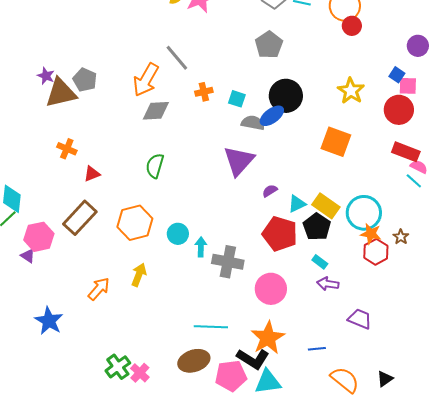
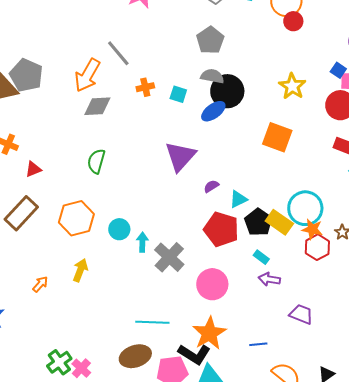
gray pentagon: (85, 80) -> (26, 75), size x1.4
gray semicircle: (253, 123) -> (212, 76), moved
yellow rectangle: (326, 206) -> (279, 222), moved
gray cross: (228, 262) -> (169, 257), turned 32
orange arrow: (99, 289) -> (40, 284), size x0.7

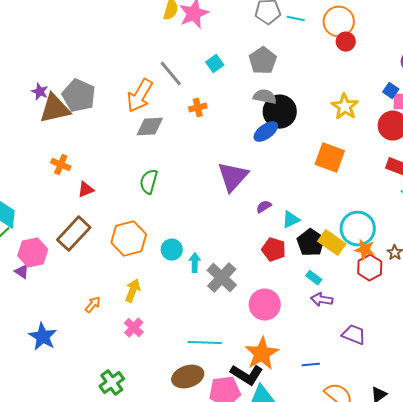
cyan square: (178, 94) -> (215, 64), moved, turned 36
red pentagon: (221, 229) -> (274, 250), size x0.7
pink cross: (81, 368) -> (134, 328), moved

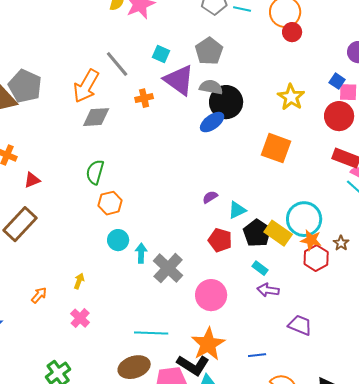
cyan square: (215, 64) -> (161, 54), turned -30
purple triangle: (233, 177) -> (179, 80), moved, turned -36
orange hexagon: (129, 239) -> (110, 203), moved, size x0.7
yellow arrow: (133, 291) -> (79, 281), size x0.7

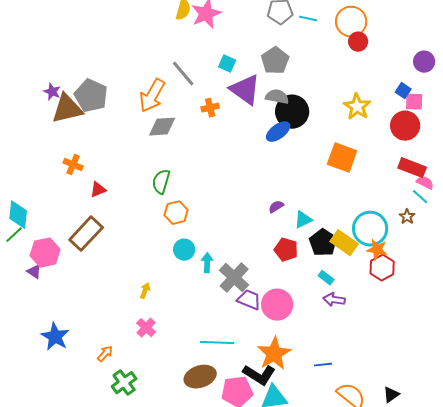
brown star: (341, 243) -> (407, 217), moved
orange arrow: (39, 295) -> (105, 354), moved
purple trapezoid: (300, 325) -> (249, 300), moved

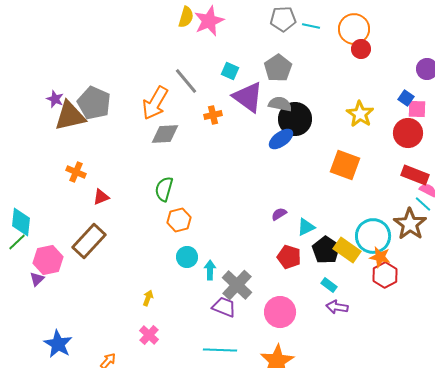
brown star: (407, 217) -> (410, 224), size x2.0
purple triangle: (34, 272) -> (37, 279), turned 42
purple trapezoid: (249, 300) -> (224, 307), moved

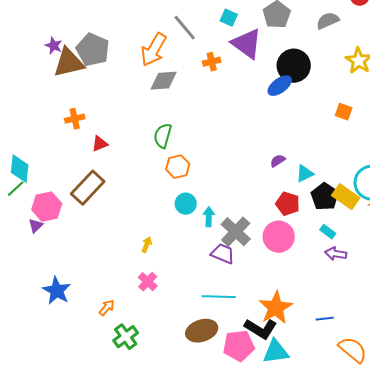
gray semicircle: (280, 104) -> (328, 21), moved, turned -35
orange square: (345, 165) -> (344, 112), size x0.6
orange cross: (76, 172) -> (75, 119), turned -36
pink circle: (280, 312) -> (279, 237), moved

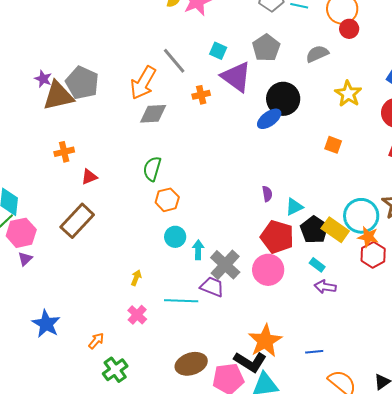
purple semicircle: (278, 161) -> (267, 194), turned 112
red pentagon: (288, 204) -> (277, 237), size x1.4
pink hexagon: (47, 207) -> (21, 233), moved
cyan line: (219, 297) -> (181, 301), moved

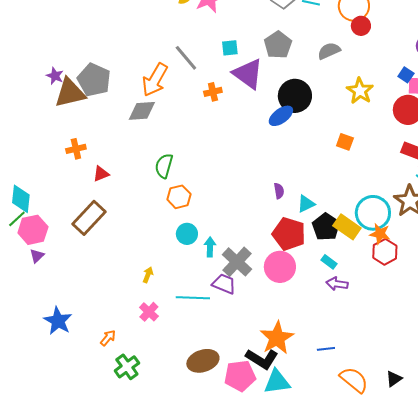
cyan square: (218, 51) -> (230, 48), turned -30
gray diamond: (153, 114) -> (142, 111), moved

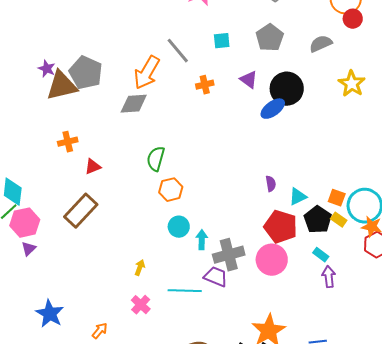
purple triangle: (248, 74) -> (249, 80), moved, size x0.6
orange square: (345, 142) -> (337, 198), moved
yellow rectangle: (347, 227) -> (339, 220), size x0.6
gray cross: (237, 262) -> (229, 255), turned 32
purple arrow: (337, 284) -> (329, 277), turned 75

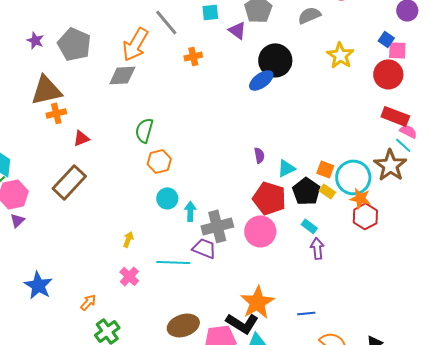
purple triangle: (249, 80) -> (237, 30), moved
brown triangle: (62, 86) -> (46, 90), moved

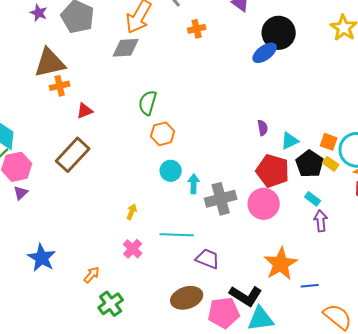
purple trapezoid: (204, 248) -> (208, 259), moved
orange star: (257, 302) -> (281, 264), moved

